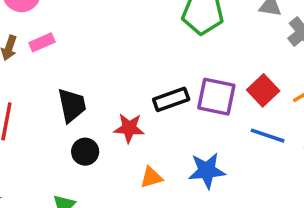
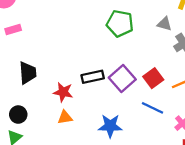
purple square: (216, 97) -> (122, 79), turned 30
black circle: (85, 152) -> (18, 115), moved
orange triangle: (151, 177) -> (65, 117), moved

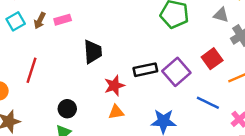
black trapezoid: (28, 73) -> (93, 52), moved
red square: (153, 78) -> (212, 59), moved
red star: (63, 92) -> (114, 86), turned -30

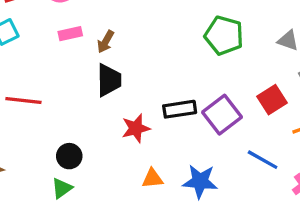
brown arrow: (40, 21) -> (106, 42), moved
red line: (32, 70) -> (23, 100), turned 75
orange triangle: (116, 112) -> (152, 179), moved

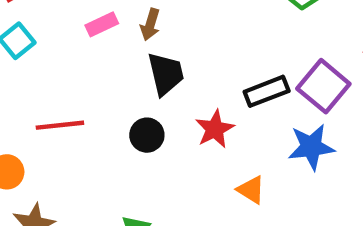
black circle: (69, 156) -> (147, 135), moved
orange triangle: (152, 179) -> (251, 190), turned 50
blue star: (200, 181) -> (311, 147), moved

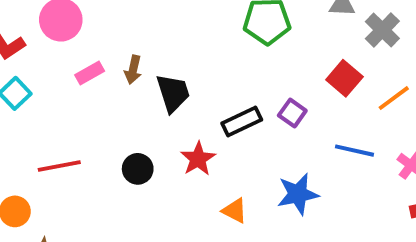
black trapezoid: (166, 74) -> (173, 93), moved
purple square: (323, 86) -> (292, 113), size x0.6
blue star: (311, 147) -> (298, 194), moved

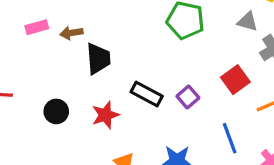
brown arrow: (133, 70) -> (71, 33), turned 55
black rectangle: (242, 121) -> (147, 94), turned 40
blue line: (355, 151) -> (230, 138), turned 44

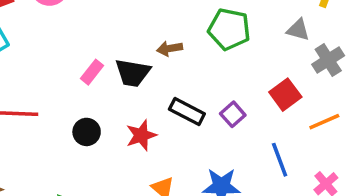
pink rectangle: (37, 27) -> (92, 72), moved, turned -35
brown arrow: (71, 33) -> (170, 49), moved
black trapezoid: (98, 59) -> (133, 73), turned 104

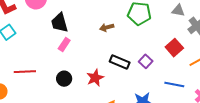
black trapezoid: (133, 73) -> (60, 23), moved, turned 70
blue line: (280, 160) -> (174, 85), turned -54

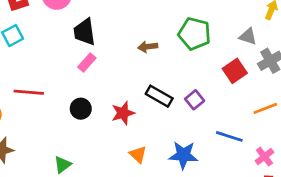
red square: (174, 48) -> (235, 71), moved

